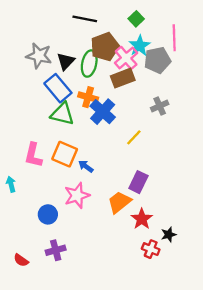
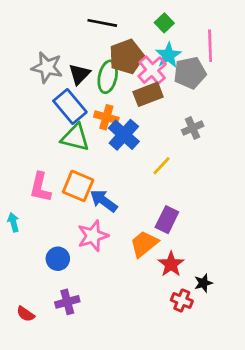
blue arrow: (86, 166) -> (104, 201), size x1.5

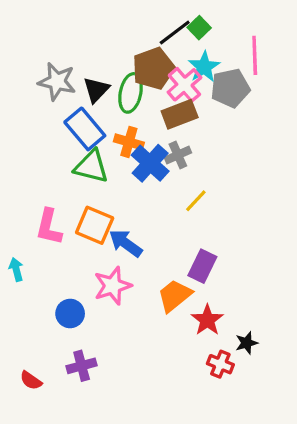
black line: (102, 23) -> (175, 33), moved, turned -48
gray cross: (193, 128) -> (178, 155), moved

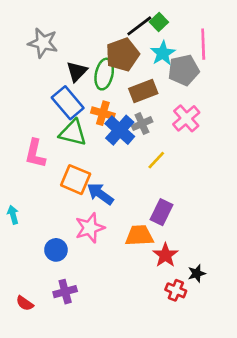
gray star: (57, 82) -> (43, 43), moved
pink cross: (184, 85) -> (186, 118), moved
pink L-shape: (49, 227) -> (35, 154), moved
orange trapezoid: (175, 296) -> (139, 236), turned 36

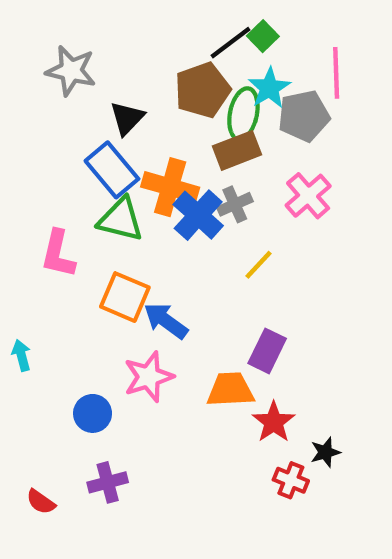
green ellipse: (104, 74) -> (243, 114), moved
orange cross: (103, 113) -> (170, 187), size x1.4

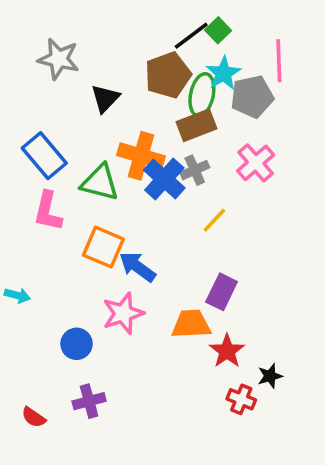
blue rectangle: (112, 170) -> (44, 156), moved
cyan arrow: (21, 355) -> (17, 295), turned 120

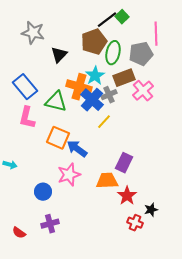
cyan star: (223, 73) -> (95, 76), moved
brown rectangle: (197, 125) -> (124, 78), moved
yellow line: (214, 220) -> (104, 122), moved

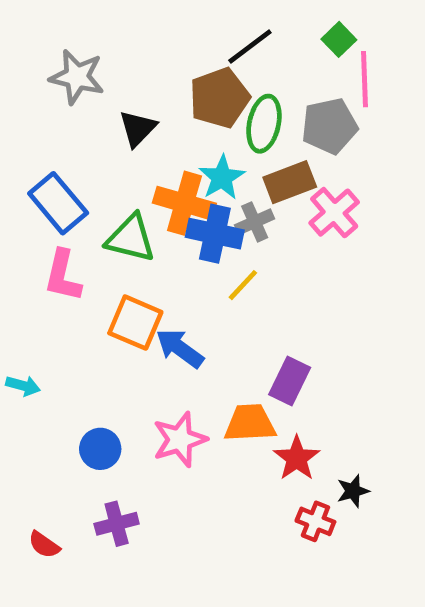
green square: (122, 17) -> (339, 39), moved
blue cross: (92, 100) -> (215, 234), turned -30
pink star: (69, 175) -> (180, 439), moved

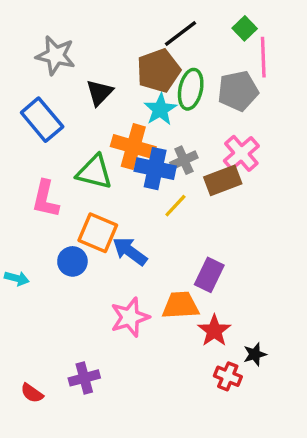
cyan star: (222, 177) -> (160, 109), moved
brown rectangle: (290, 182) -> (223, 180), moved
blue rectangle: (58, 203) -> (42, 120), moved
blue circle: (100, 449) -> (72, 261), moved

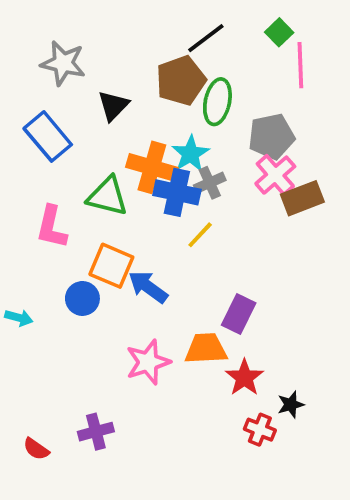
gray pentagon: (238, 91) -> (271, 136), moved
cyan star: (160, 109) -> (190, 154), moved
brown rectangle: (223, 180) -> (302, 198), moved

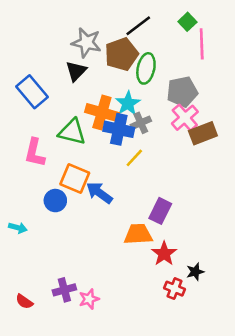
gray star: (63, 63) -> (86, 43), moved
cyan arrow: (19, 318) -> (18, 228), moved
pink star: (148, 362) -> (89, 299), moved, size x0.7

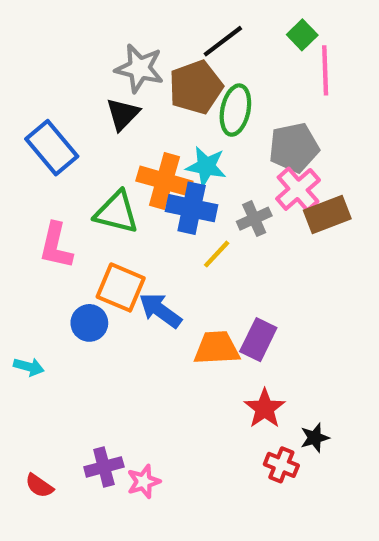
cyan star: (128, 103) -> (206, 166), turned -30
gray cross: (141, 123) -> (254, 219), moved
orange trapezoid: (138, 234) -> (217, 348), moved

